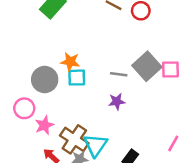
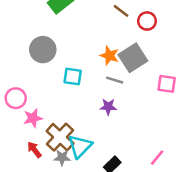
orange star: (70, 62) -> (109, 56), moved
gray square: (147, 66) -> (133, 58), moved
gray circle: (45, 80) -> (43, 50), moved

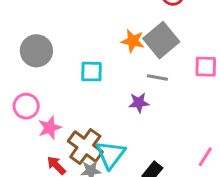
gray circle: (43, 50) -> (36, 51), moved
gray line: (115, 80) -> (157, 78), moved

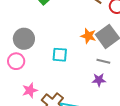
purple star: (139, 103) -> (99, 80), moved
pink circle: (26, 106) -> (16, 61), moved

